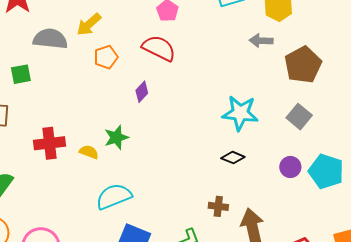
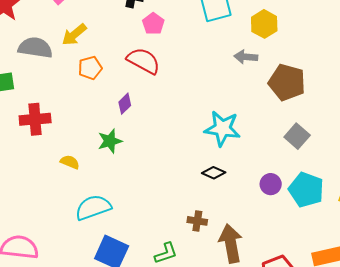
brown pentagon: (303, 65) -> (287, 82), turned -30
gray square: (299, 117) -> (297, 136), moved
green star: (116, 137) -> (110, 141), moved
red cross: (50, 143) -> (35, 119), moved

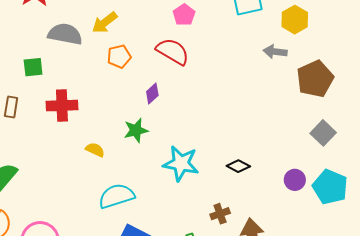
brown pentagon: (287, 82) -> (315, 79), turned 30
cyan star: (222, 128) -> (181, 163), moved
brown cross: (197, 221) -> (220, 214), turned -30

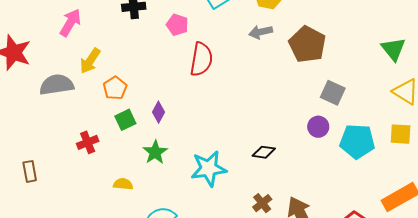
pink pentagon: (184, 15) -> (177, 25), moved
red semicircle: (173, 51) -> (201, 59), moved, turned 88
green square: (33, 67) -> (125, 120), moved
red cross: (62, 106) -> (88, 142), moved, size x0.7
purple circle: (295, 180) -> (318, 127), moved

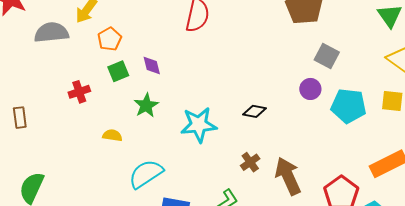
purple diamond: (159, 112) -> (152, 66), turned -45

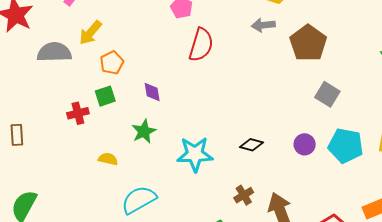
green square: (118, 71) -> (105, 96), moved
purple circle: (310, 89) -> (305, 144), moved

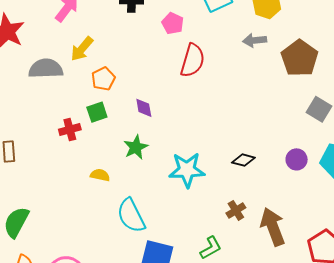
cyan semicircle: (139, 200) -> (131, 216), turned -87

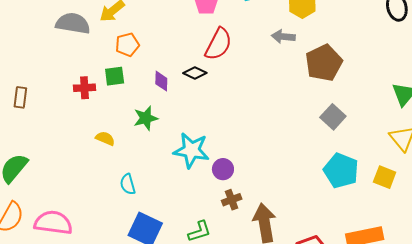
purple circle: (297, 159) -> (223, 169), moved
black diamond: (243, 160) -> (195, 73), moved
cyan semicircle: (131, 216) -> (128, 184), size x0.6

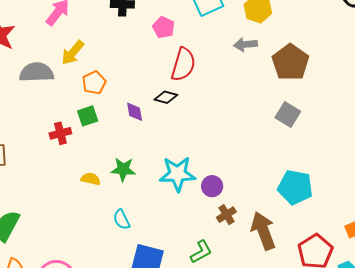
gray square: (333, 117) -> (288, 115), moved
green star: (146, 118) -> (123, 169), moved, turned 30
cyan pentagon: (341, 171) -> (295, 187), moved

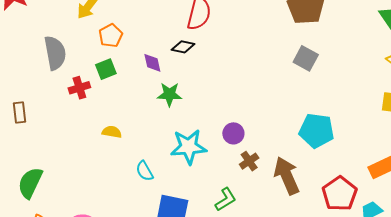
gray semicircle: (37, 72) -> (55, 53), moved, turned 84
green star: (123, 169) -> (169, 94), moved
cyan star: (177, 174) -> (188, 147), moved

